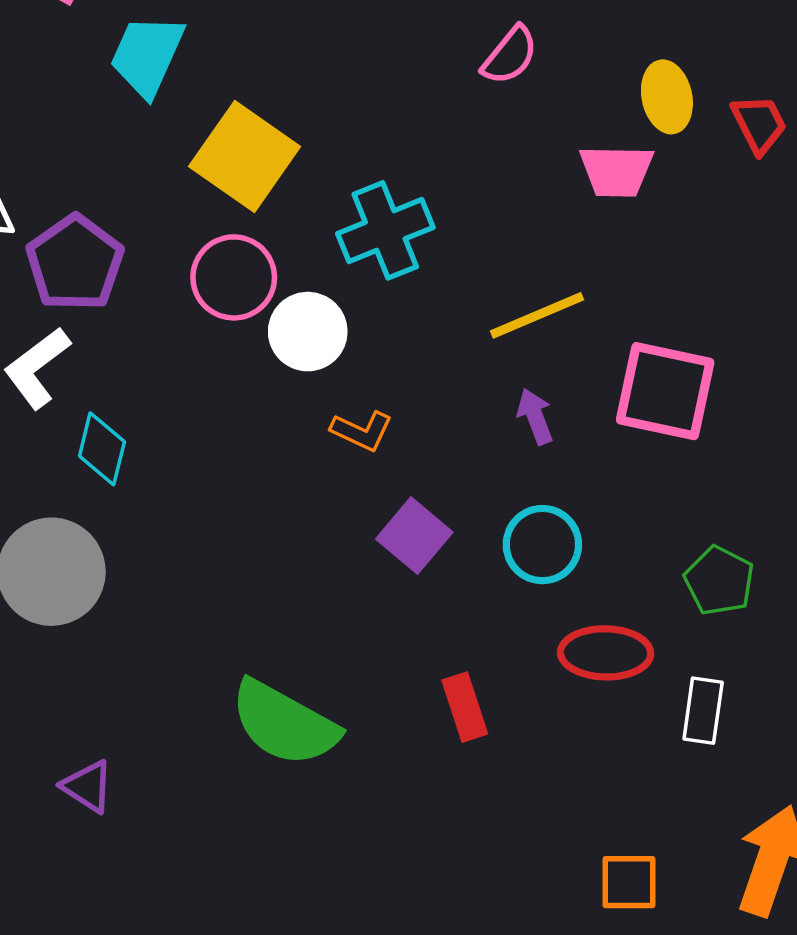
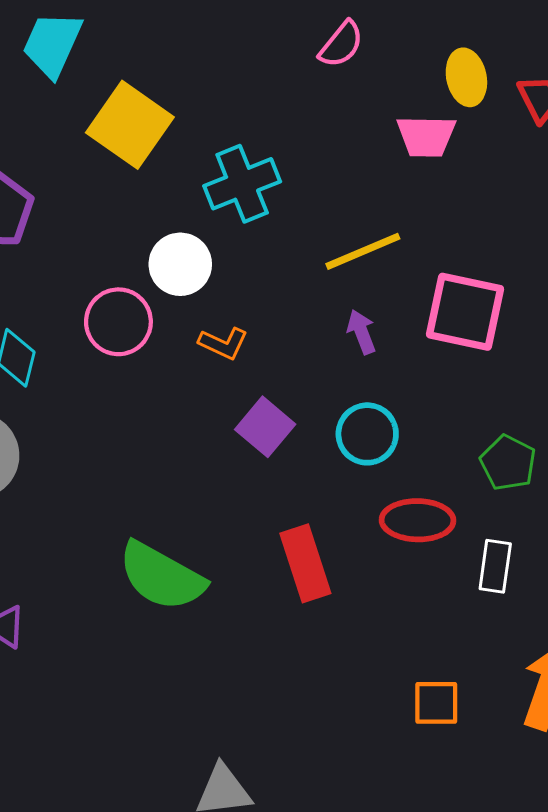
pink circle: (234, 277) -> (118, 322), moved
red rectangle: (465, 707) -> (305, 563), size x1.4

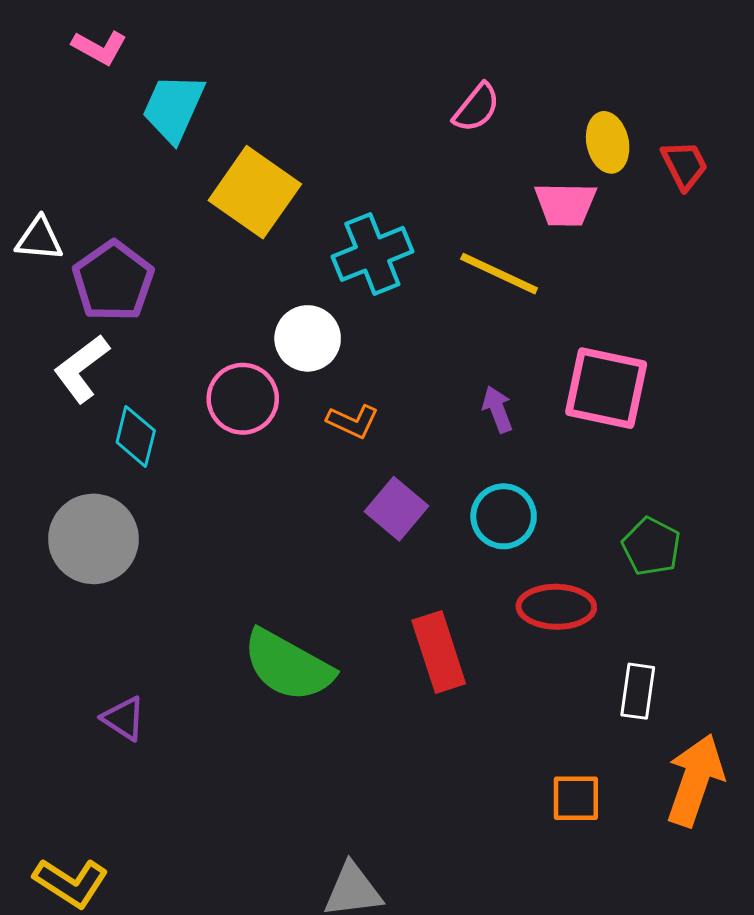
yellow line: (363, 251) -> (499, 274), moved, turned 48
white rectangle: (495, 566) -> (638, 691), moved

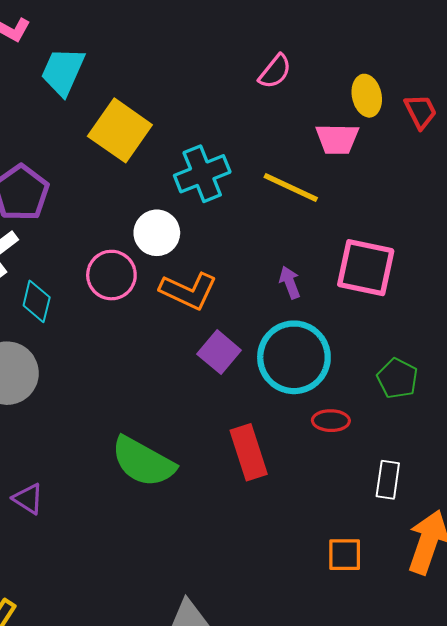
orange L-shape: (353, 421) -> (188, 291), size x1.6
cyan circle: (504, 516) -> (294, 357), size x1.6
red ellipse: (556, 607) -> (331, 421), size x0.7

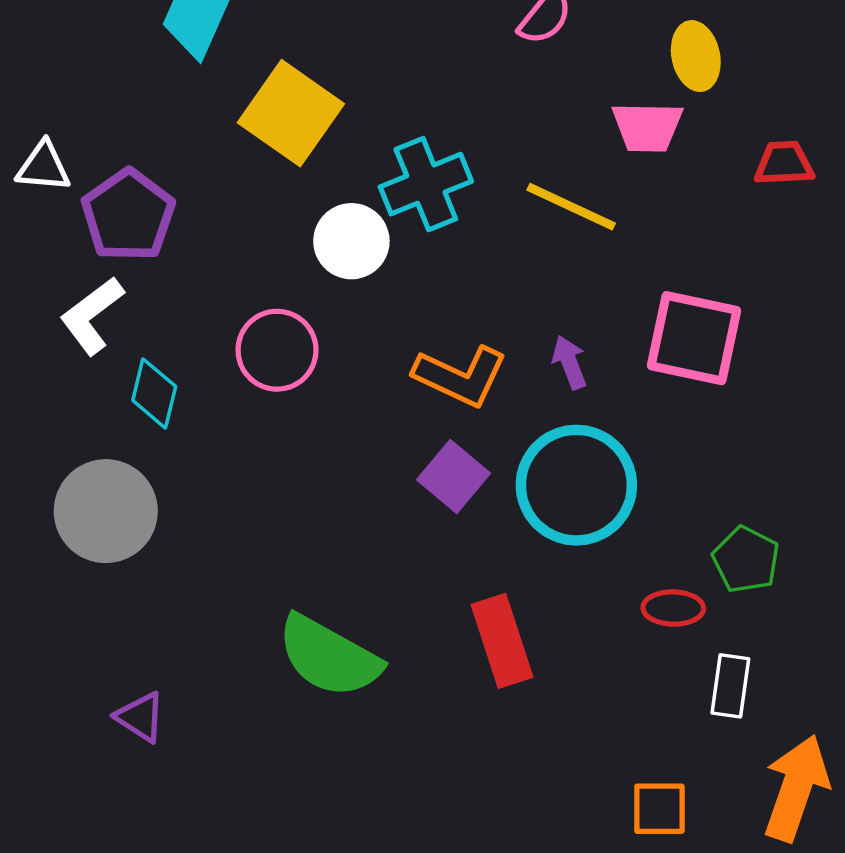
red trapezoid: (421, 111) -> (784, 163), moved, turned -66
white circle: (157, 233) -> (351, 241), moved
orange L-shape: (188, 291) -> (460, 376), moved
green pentagon: (397, 378) -> (746, 560), moved
red ellipse: (331, 421) -> (673, 608), moved

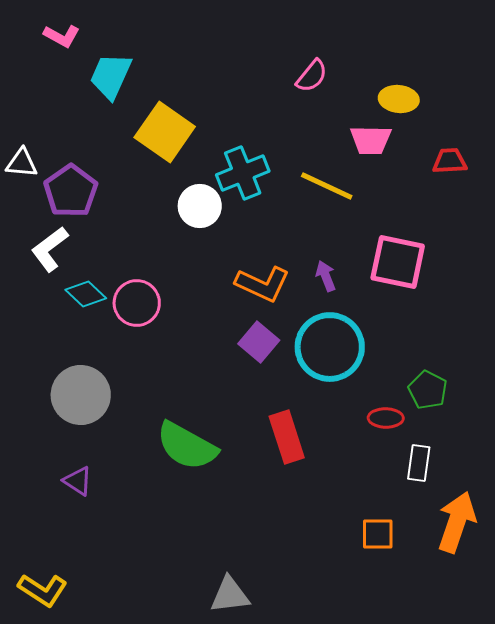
yellow ellipse: (696, 56) -> (399, 99), turned -72
pink circle: (277, 350) -> (137, 303), moved
cyan diamond: (154, 393) -> (86, 294), turned -60
gray circle: (106, 511) -> (81, 395), moved

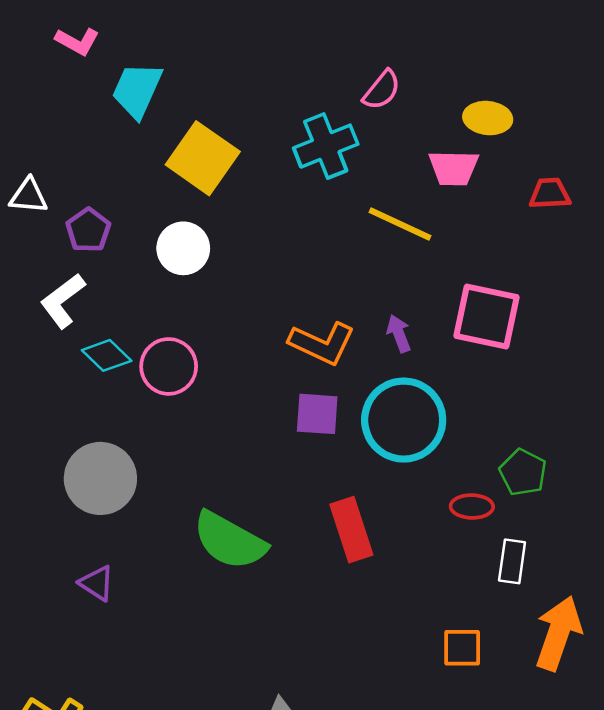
cyan cross: (243, 173) -> (326, 146), moved
purple pentagon: (71, 191) -> (88, 230), size x0.7
white circle: (200, 206) -> (183, 248), moved
purple square: (259, 342) -> (317, 414), turned -36

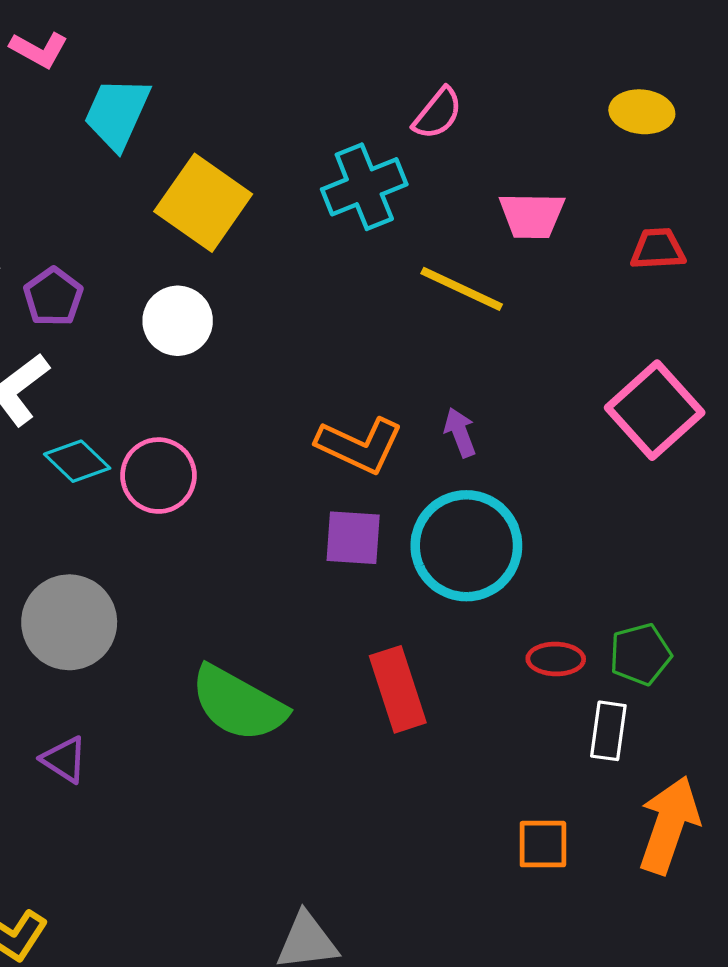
yellow ellipse: (488, 118) -> (642, 112), moved
pink square: (486, 317) -> (655, 410), moved, turned 36
green pentagon: (523, 472) -> (640, 654), moved, turned 30

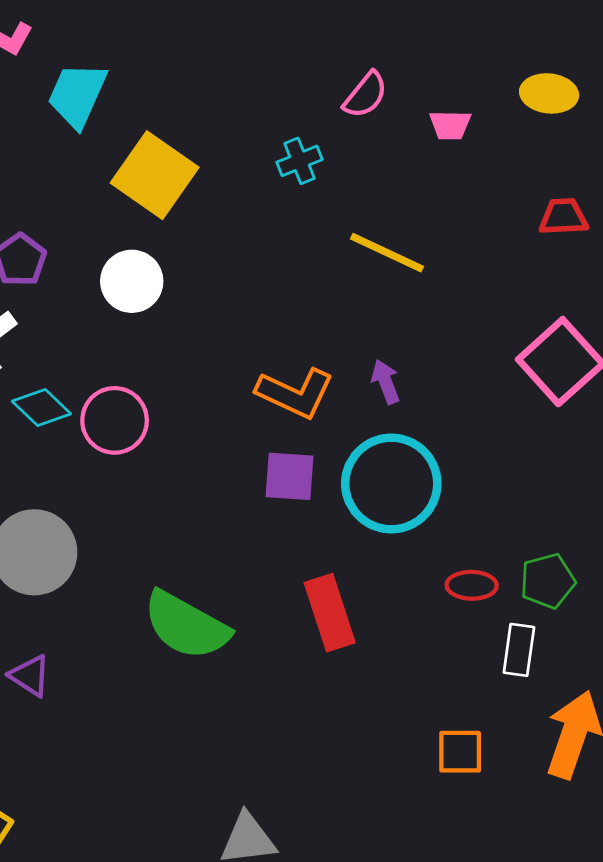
cyan cross: (364, 187) -> (300, 161), size x0.6
pink trapezoid: (532, 216) -> (450, 125), moved, size x0.7

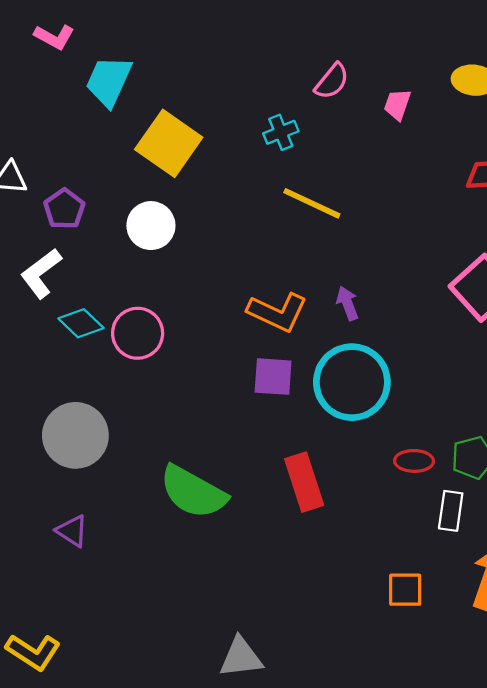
pink trapezoid: (450, 125) -> (397, 105), turned 108
yellow line: (387, 253) -> (312, 203), moved

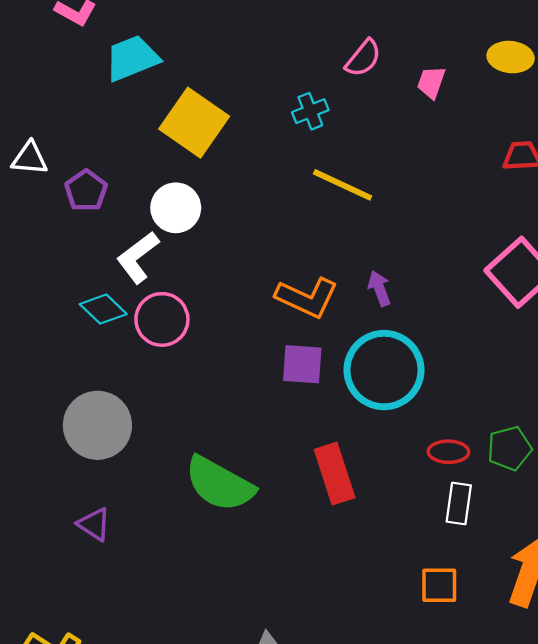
cyan trapezoid: (109, 81) -> (132, 58), turned 44
white L-shape: (41, 273) -> (138, 257), moved
white rectangle: (451, 511) -> (459, 504), moved

